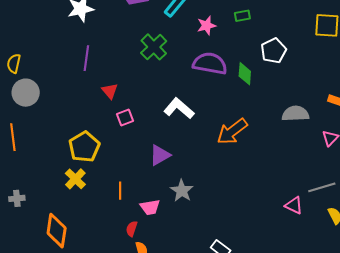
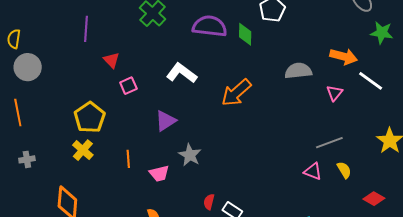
gray cross: (17, 198) -> (27, 159), moved
pink triangle: (294, 205) -> (313, 171), moved
red semicircle: (132, 229) -> (209, 202), moved

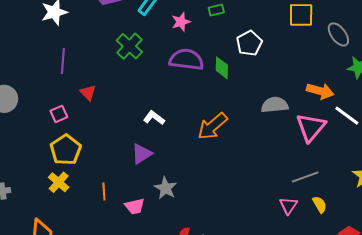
white L-shape: (182, 73) -> (154, 118), moved, size x0.7
pink square: (128, 86) -> (59, 114), moved
pink triangle: (335, 93) -> (311, 127), size x1.8
pink triangle: (313, 171) -> (288, 206), turned 42

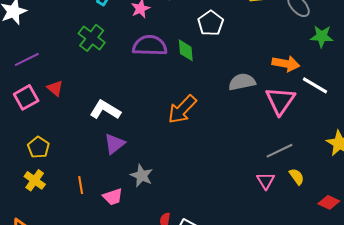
purple line: (63, 61) -> (27, 59), turned 65
pink square: (59, 114) -> (26, 97), moved, size x1.4
white L-shape: (154, 118) -> (105, 110), moved, size x1.4
yellow pentagon: (66, 150) -> (38, 147), size x0.7

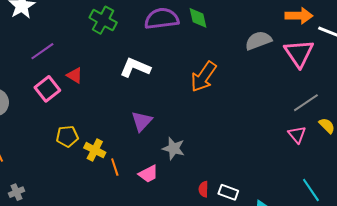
white L-shape: (105, 110) -> (135, 68), moved
yellow pentagon: (38, 147) -> (67, 136), turned -30
yellow cross: (35, 180) -> (95, 150), moved

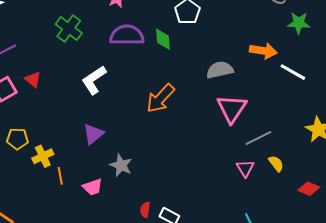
pink triangle: (299, 53) -> (232, 109), moved
white L-shape: (135, 68) -> (94, 80), turned -64
yellow cross: (95, 150) -> (43, 156), turned 30

